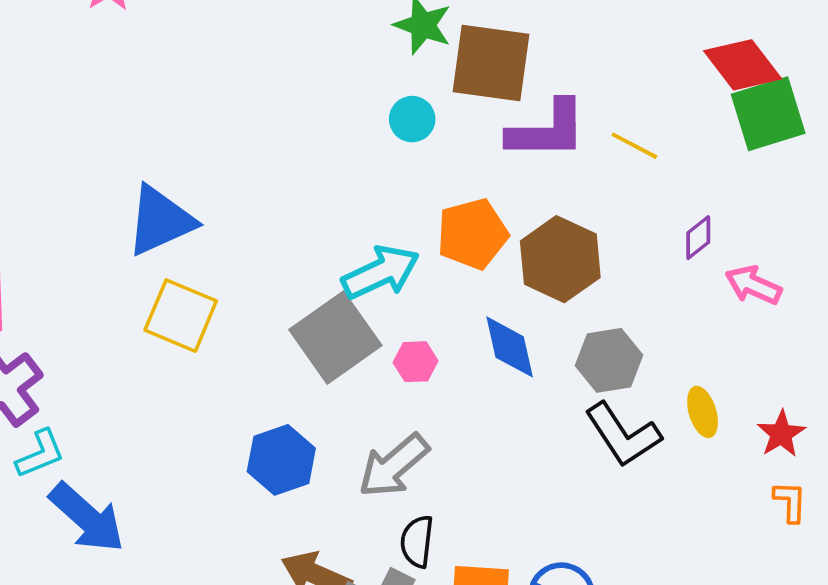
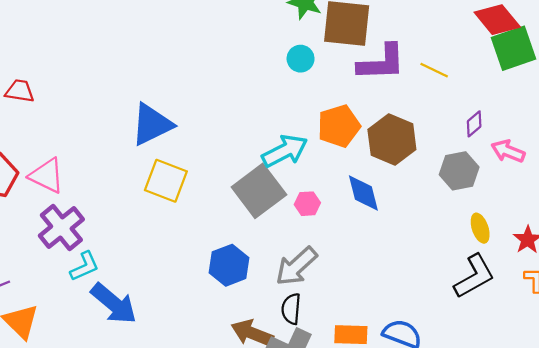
gray hexagon: (609, 360) -> (459, 171), moved
black L-shape: (623, 435) -> (474, 276), moved, turned -84
black semicircle: (417, 541) -> (291, 309), moved

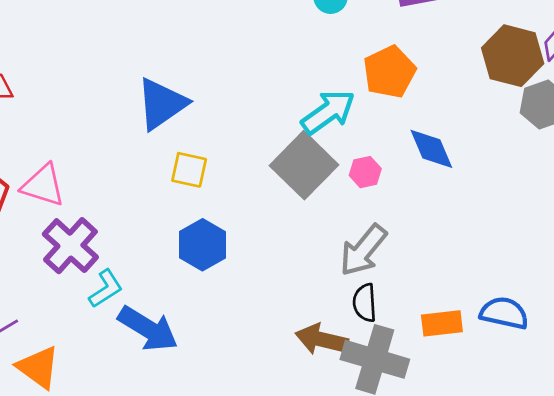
brown hexagon: (392, 140) -> (513, 56), moved
yellow square: (166, 181) -> (189, 170), size x0.7
blue hexagon: (229, 265) -> (203, 245), moved

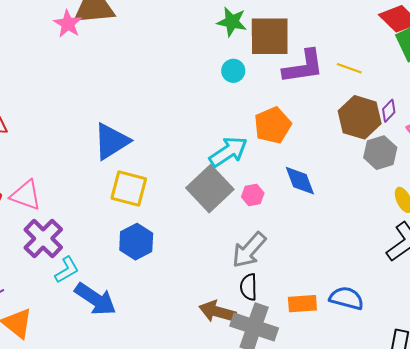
yellow square: (189, 170) -> (129, 189), size x1.4

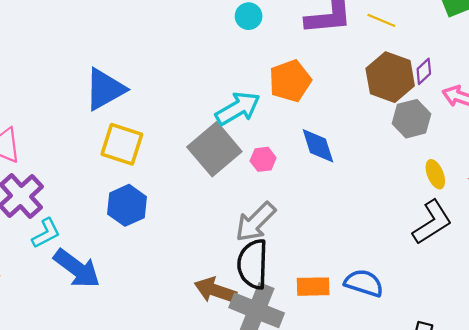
black semicircle: (249, 287) -> (253, 264), size x1.6

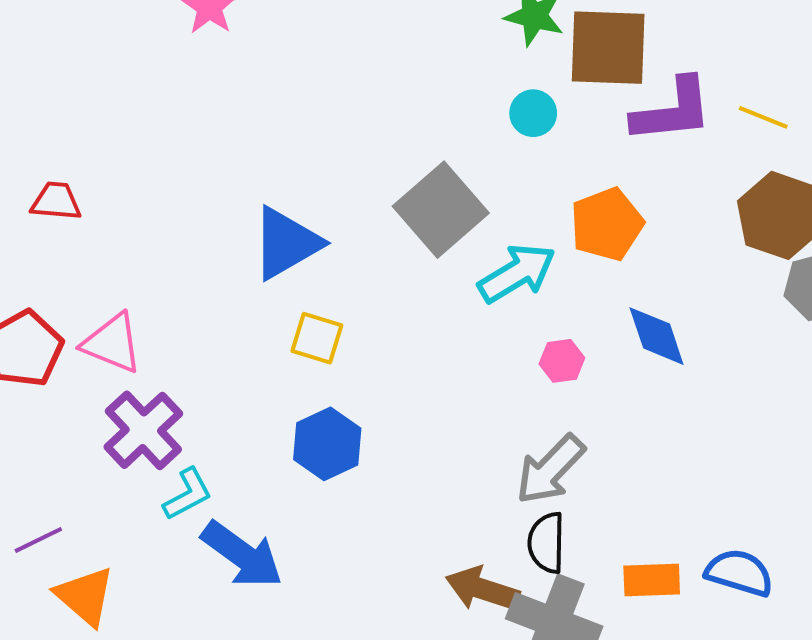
yellow square: (122, 144) -> (317, 338), size x0.7
gray square: (214, 149) -> (441, 210), moved
black semicircle: (253, 264) -> (546, 543), size x0.7

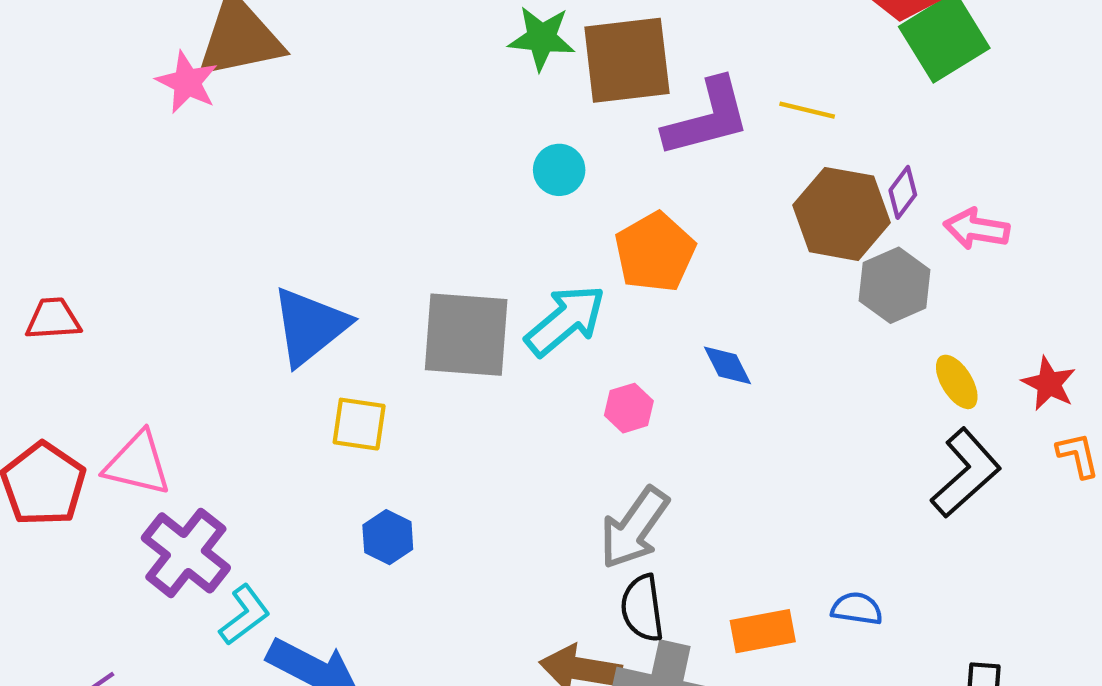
cyan circle: (533, 113) -> (559, 170), moved
gray square: (441, 210) -> (466, 335), moved, turned -36
blue diamond: (657, 336) -> (727, 365), size x0.7
blue hexagon: (327, 444) -> (388, 537), size x0.7
blue semicircle: (739, 573) -> (857, 609), size x0.7

